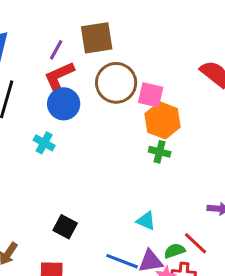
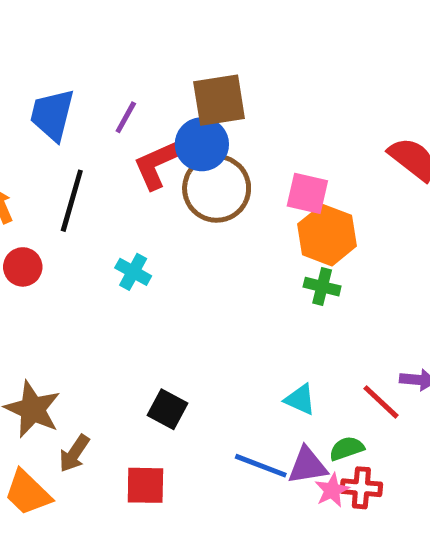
purple line: (56, 50) -> (126, 117), moved
brown circle: (116, 83) -> (217, 188), moved
blue circle: (64, 104) -> (202, 144), moved
red line: (196, 243) -> (381, 402), moved

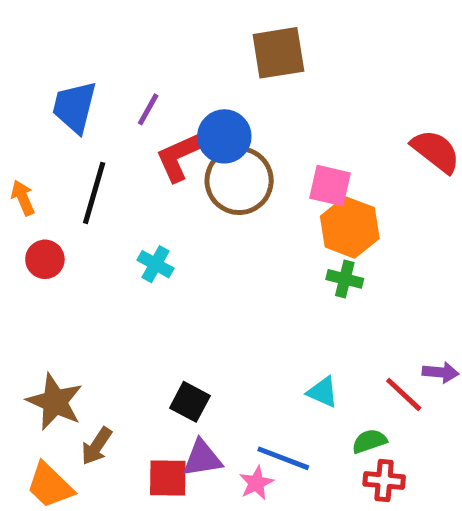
brown square: (219, 100) -> (278, 53), moved
purple triangle: (307, 466) -> (202, 458), moved
pink star: (332, 490) -> (256, 483), moved

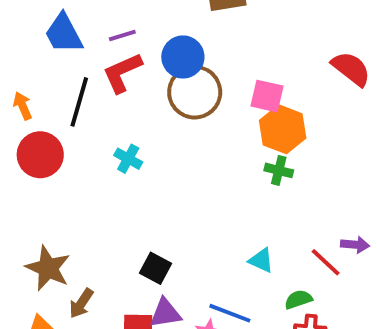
blue trapezoid: (74, 107) -> (64, 34), turned -42
purple line: (148, 109) -> (122, 35), turned 44
red L-shape: (180, 156) -> (122, 73), moved
red circle: (45, 259) -> (40, 155), size x1.5

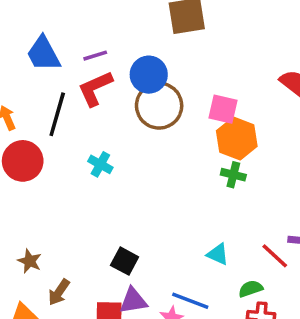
brown star: (48, 268) -> (30, 261), size x0.6

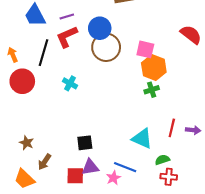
green cross: (233, 175) -> (152, 90), turned -32
cyan triangle: (218, 254) -> (142, 139), size x1.5
red line: (275, 256) -> (172, 128), moved, turned 60
black square: (125, 261) -> (85, 143), turned -35

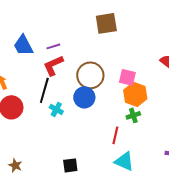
blue circle: (100, 28) -> (84, 97), moved
black line: (43, 53) -> (44, 90), moved
red line: (172, 128) -> (115, 135), moved

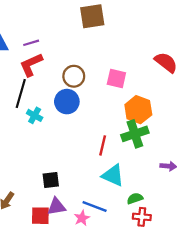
brown circle: (90, 75) -> (74, 76), size x0.7
orange hexagon: (135, 94) -> (138, 110), moved
green cross: (133, 115) -> (135, 134), moved, size x1.6

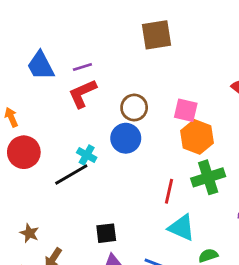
black line: (21, 94) -> (71, 175), moved, turned 44
orange hexagon: (138, 110) -> (197, 137), moved

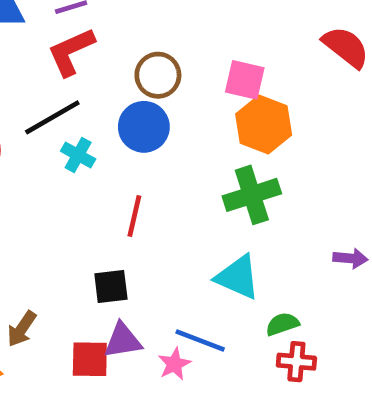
black line: (71, 175) -> (52, 117), moved
green cross: (208, 177) -> (252, 195), moved
red line: (169, 191) -> (134, 216), moved

